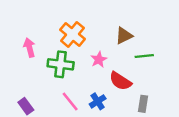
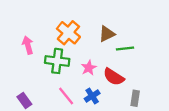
brown triangle: (124, 36) -> (107, 34), moved
green line: (144, 56) -> (125, 49), moved
pink star: (99, 60) -> (89, 68), moved

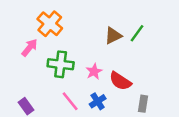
orange cross: (68, 33) -> (50, 24), moved
pink arrow: (28, 45) -> (30, 48), turned 54
green line: (125, 49) -> (137, 33), moved, turned -48

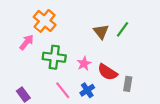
brown triangle: (113, 36) -> (101, 32), turned -42
gray rectangle: (143, 104) -> (128, 84), moved

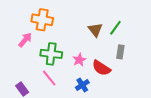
orange cross: (45, 21) -> (42, 20), turned -30
gray rectangle: (128, 84) -> (120, 52), moved
pink line: (63, 90) -> (49, 78), moved

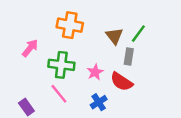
orange cross: (42, 20) -> (70, 25), moved
gray rectangle: (120, 52) -> (129, 56), moved

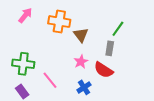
brown triangle: (114, 36) -> (81, 35), moved
pink arrow: (30, 48) -> (25, 15), moved
green cross: (61, 65) -> (23, 64), moved

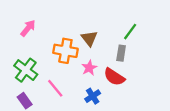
pink arrow: (25, 15) -> (28, 28), moved
orange cross: (59, 22) -> (65, 51), moved
green cross: (23, 64) -> (26, 70), turned 30

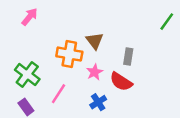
pink arrow: (28, 28) -> (30, 17), moved
green line: (130, 32) -> (167, 22), moved
pink line: (55, 88) -> (58, 94), turned 72

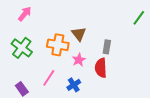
green cross: (27, 74) -> (22, 48), moved
red semicircle: (121, 82) -> (101, 68), turned 54
blue cross: (98, 102) -> (74, 85), moved

